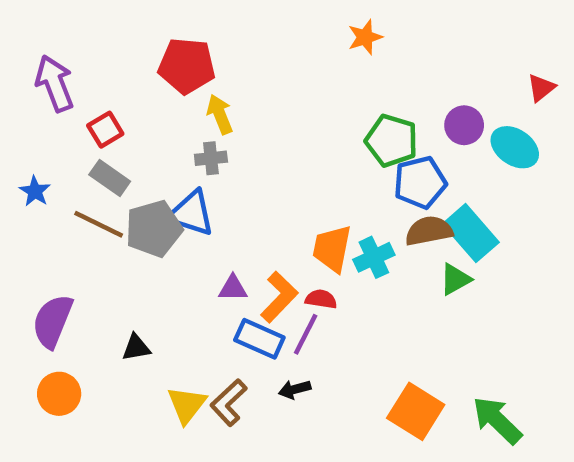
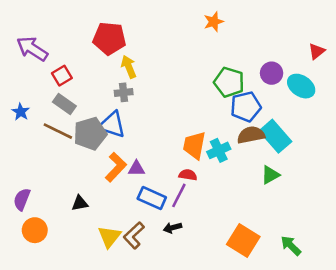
purple arrow: (55, 83) -> (32, 49), turned -36
green triangle: (455, 279) -> (270, 175), moved
orange L-shape: (279, 297) -> (116, 167), moved
purple semicircle: (52, 321) -> (22, 199), moved, size x0.7
green arrow: (497, 420) -> (291, 246), size x0.7

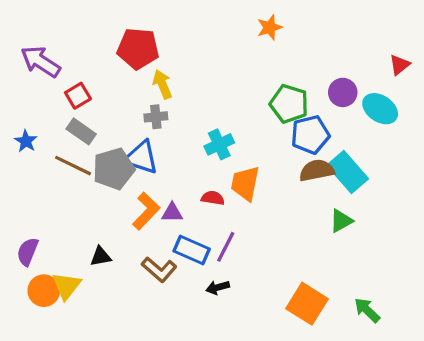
cyan cross: (219, 150) -> (219, 144), moved
red semicircle: (188, 175) -> (213, 198), moved
brown L-shape: (134, 235) -> (159, 270), moved, turned -96
yellow triangle: (109, 237) -> (67, 286), moved

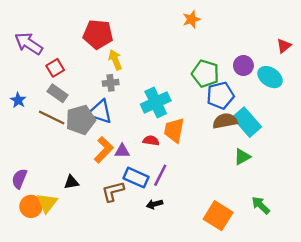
cyan cross: (219, 144) -> (156, 102), size x1.4
brown L-shape: (159, 270) -> (113, 191), turned 125
green arrow: (367, 310) -> (261, 205), moved

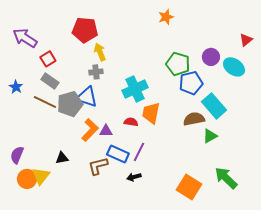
brown semicircle: (225, 121) -> (194, 119), moved
green arrow: (261, 205) -> (226, 178), size x1.4

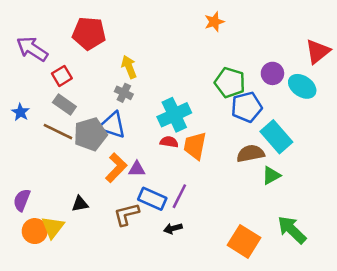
red pentagon: (85, 30) -> (89, 33), moved
red triangle: (246, 40) -> (318, 51), size x1.5
gray cross: (96, 72) -> (124, 93), turned 32
red semicircle: (131, 122) -> (169, 142), moved

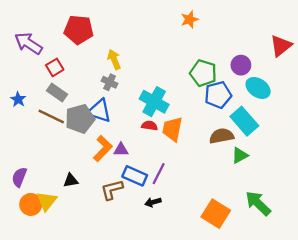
cyan ellipse: (302, 86) -> (258, 88), moved
cyan cross: (174, 115) -> (154, 102), turned -36

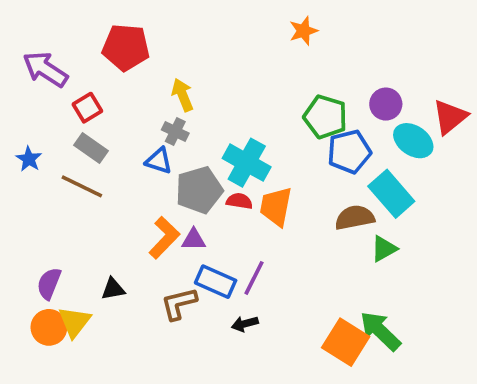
red triangle: (281, 46) -> (450, 117), moved
blue triangle: (99, 111) -> (159, 161), moved, size x0.7
gray pentagon: (80, 119) -> (199, 190), moved
purple semicircle: (19, 177) -> (49, 283), moved
green arrow: (258, 203) -> (380, 331), moved

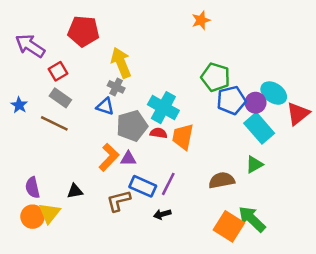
yellow arrow: (183, 95) -> (121, 63), size x1.4
purple circle: (386, 104) -> (256, 103), moved
red triangle: (450, 117) -> (298, 114), moved
brown semicircle: (355, 218) -> (222, 180), moved
purple semicircle: (49, 283) -> (32, 188), turned -35

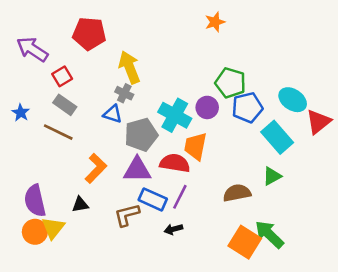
purple circle: (256, 103) -> (207, 107), moved
red semicircle: (159, 133) -> (175, 163), moved, size x1.6
orange L-shape: (109, 157) -> (96, 168), moved
purple triangle: (128, 158) -> (137, 170), size x1.6
purple semicircle: (32, 188) -> (35, 201), size x1.4

